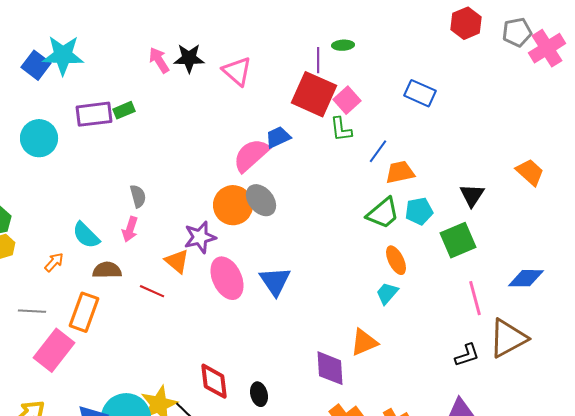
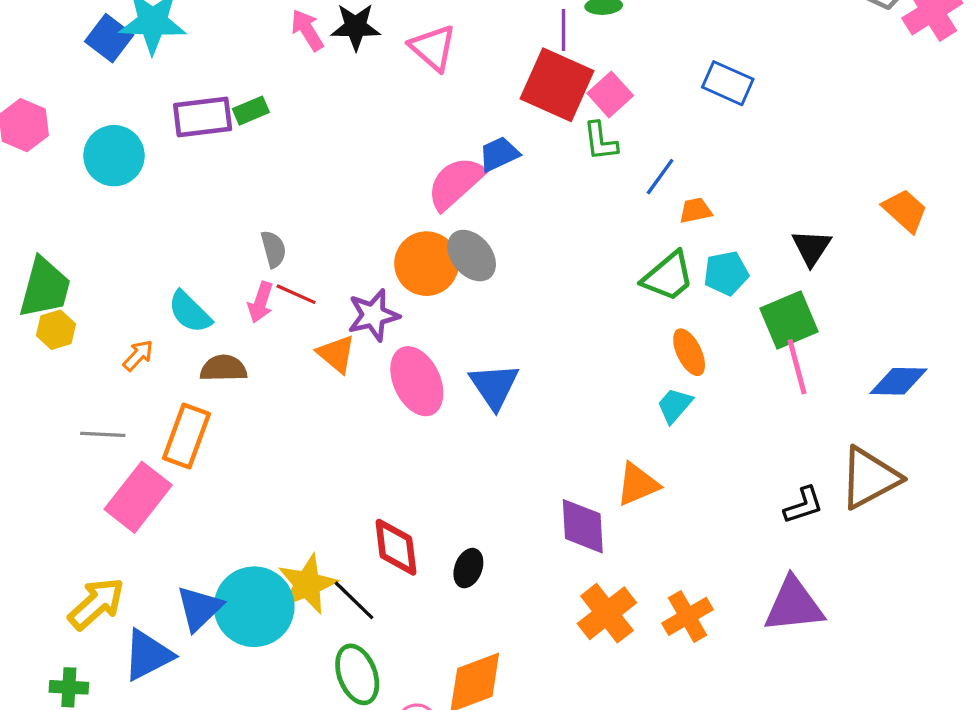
orange trapezoid: (400, 172) -> (696, 210), size x0.7
red line: (152, 291) -> (296, 294), moved
pink line: (475, 298) -> (797, 367), moved
black ellipse: (259, 394) -> (468, 568), turned 35

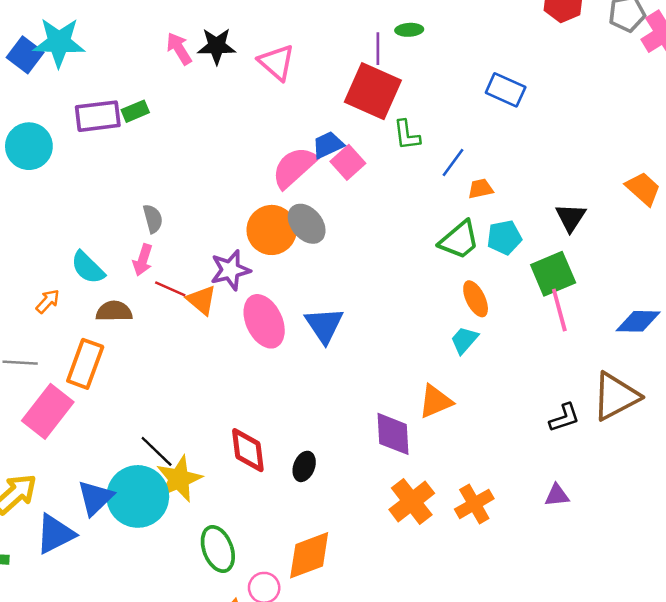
pink square: (610, 94) -> (348, 162), moved
red line: (296, 294) -> (170, 289), moved
black line: (354, 600) -> (157, 451), moved
purple triangle: (794, 605) -> (557, 495), size x0.5

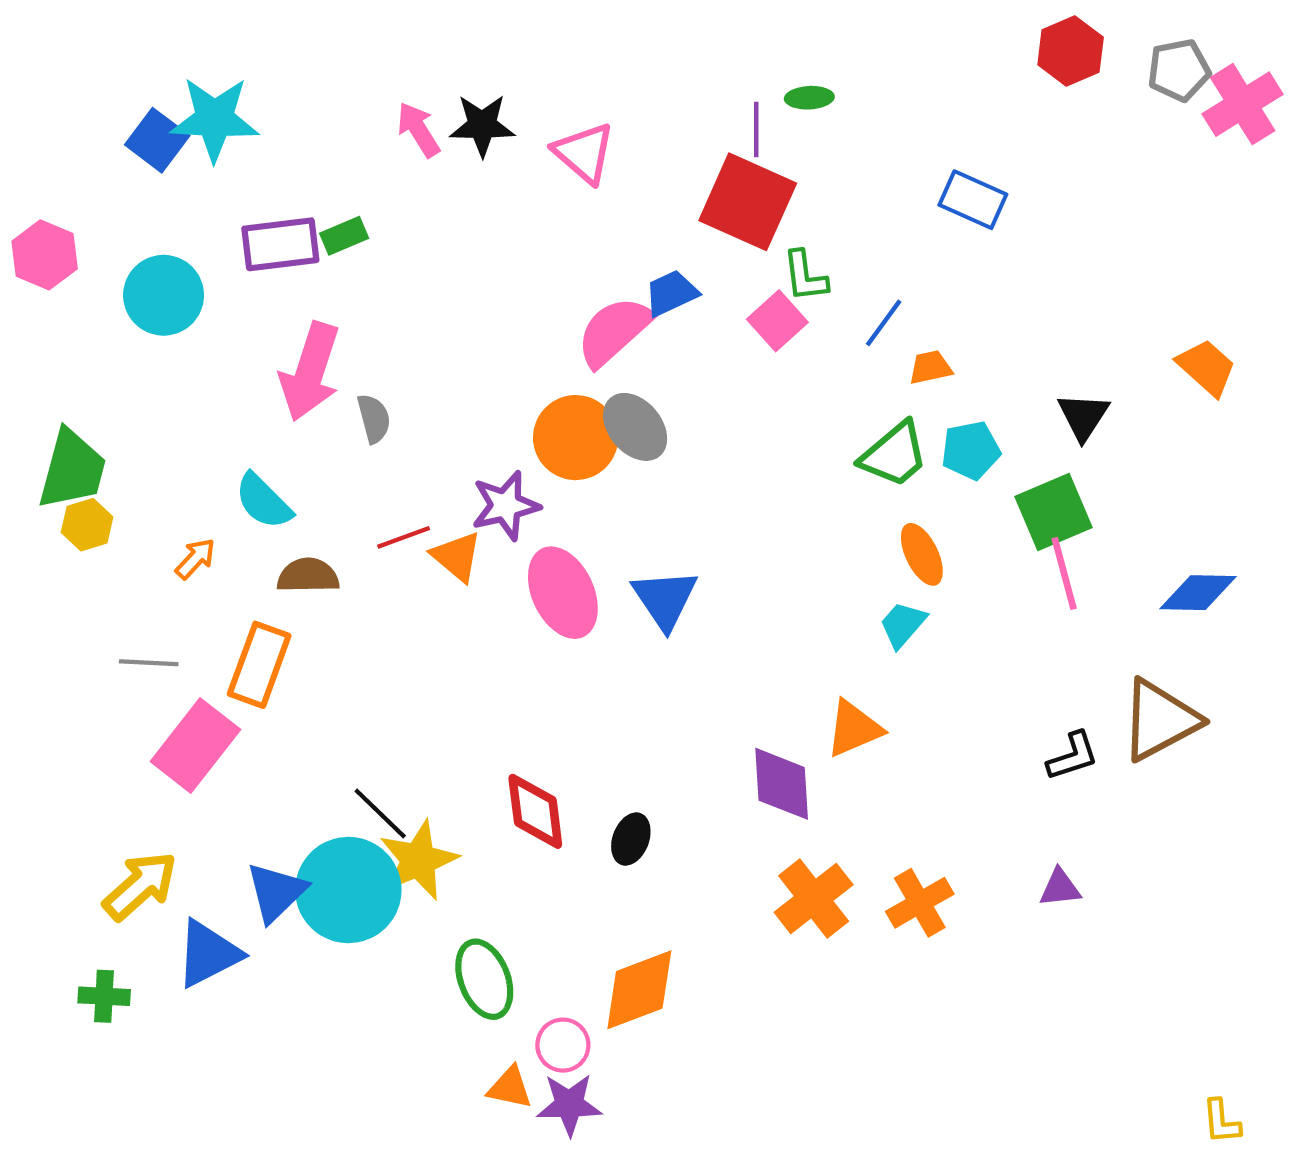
pink square: (348, 162) -> (777, 321), moved
pink arrow: (143, 260) -> (310, 372), moved, size x1.8
red line: (170, 289) -> (404, 537), turned -44

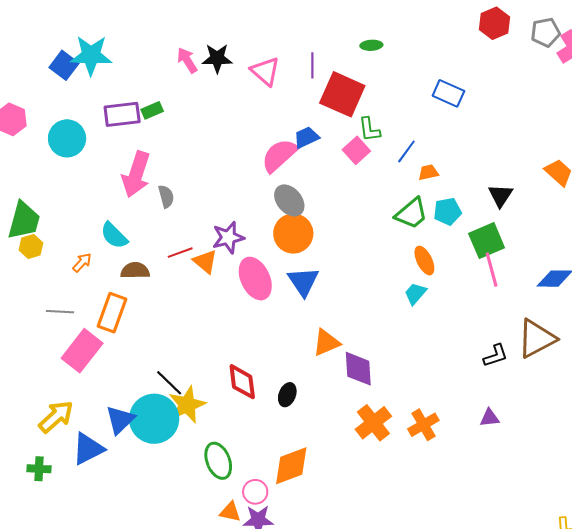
purple line: (756, 130) -> (312, 65), moved
orange circle: (576, 438) -> (293, 234), moved
orange triangle: (854, 729) -> (326, 343), moved

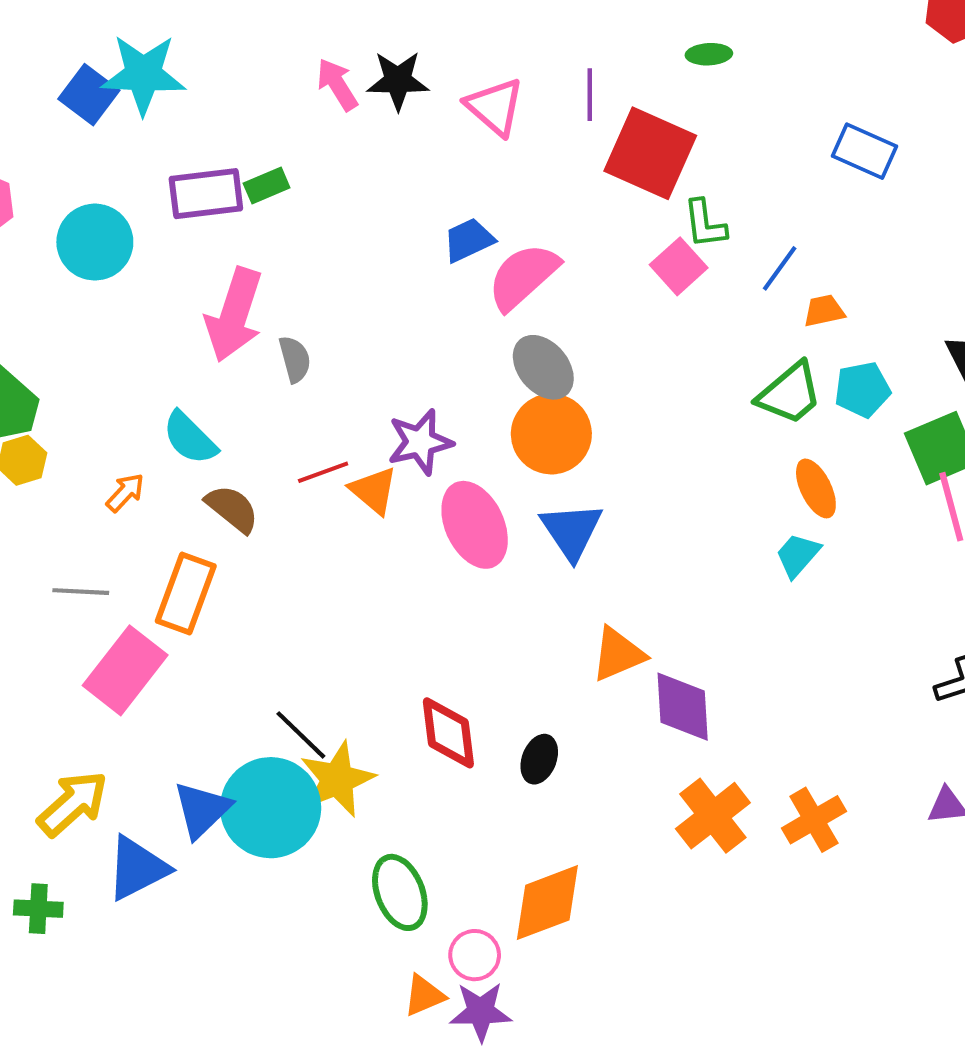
blue trapezoid: (306, 137) -> (469, 240), moved
brown semicircle: (135, 271) -> (232, 509), turned 40
orange triangle: (230, 512) -> (424, 995), turned -35

